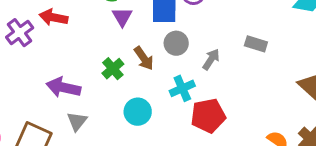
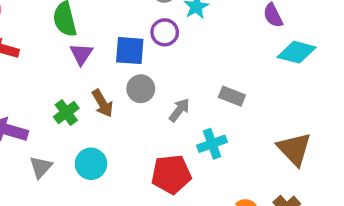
cyan cross: (182, 88) -> (212, 144), moved
gray triangle: (77, 121) -> (41, 167), moved

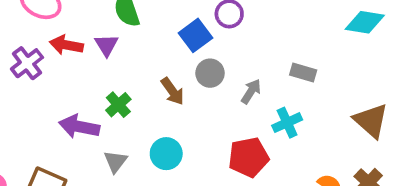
blue square: (130, 51) -> (196, 35), turned -36
purple triangle: (81, 54) -> (106, 45), moved
green cross: (66, 113) -> (118, 105), moved

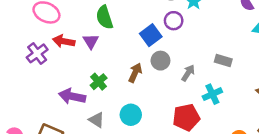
brown arrow: (172, 91) -> (135, 73), turned -120
gray triangle: (115, 161) -> (97, 120), turned -35

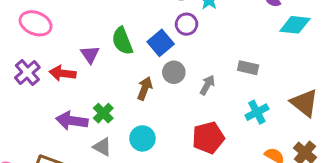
green semicircle: (105, 17) -> (122, 41), moved
red arrow: (64, 41) -> (63, 73), moved
green cross: (99, 82) -> (103, 113), moved
cyan cross: (212, 94) -> (257, 112), moved

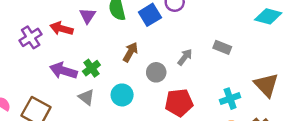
purple cross: (27, 72) -> (31, 37), moved
gray circle: (174, 72) -> (156, 72), moved
cyan cross: (257, 112) -> (230, 99), moved

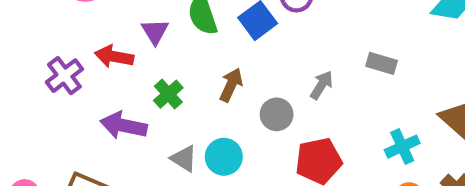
green cross: (91, 68) -> (168, 94), moved
gray triangle: (86, 97) -> (184, 159), moved

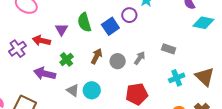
gray circle: (277, 114) -> (118, 61), moved
cyan cross: (402, 147) -> (177, 78), moved

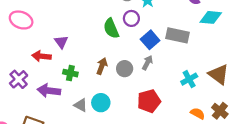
green semicircle: (84, 22) -> (111, 28), moved
blue square: (110, 26) -> (150, 40), moved
purple cross: (18, 49) -> (19, 79), moved
gray rectangle: (169, 49) -> (177, 35), moved, size x1.5
green cross: (67, 59) -> (70, 73), turned -32

